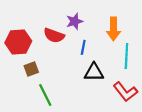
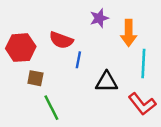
purple star: (75, 21) -> (99, 18), moved
blue line: (83, 47) -> (78, 60), moved
brown square: (31, 69) -> (35, 78), turned 32

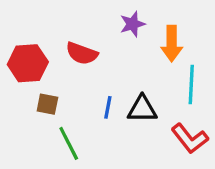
blue line: (78, 60) -> (108, 107), moved

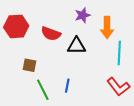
red hexagon: (28, 63) -> (16, 26), moved
blue line: (108, 107) -> (67, 86), moved
black triangle: (142, 109) -> (76, 46), moved

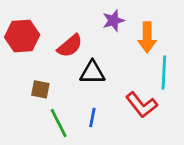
red semicircle: (51, 34) -> (70, 46), turned -60
black triangle: (76, 46) -> (92, 72), moved
red L-shape: (118, 87) -> (141, 105), moved

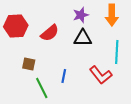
orange arrow: (147, 37) -> (112, 15), moved
black triangle: (92, 72) -> (83, 38), moved
blue line: (92, 117) -> (64, 76), moved

